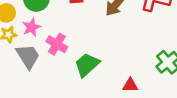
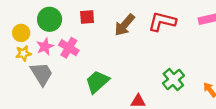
pink cross: (57, 44) -> (69, 48), moved

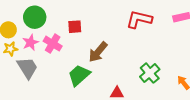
red square: (87, 17) -> (75, 27), moved
brown arrow: (125, 25) -> (98, 52), moved

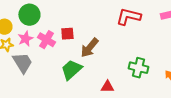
red square: (75, 27) -> (67, 34), moved
green cross: (150, 73) -> (138, 68), turned -36

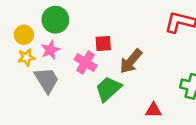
pink cross: (46, 40) -> (86, 62), moved

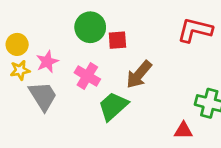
green circle: (55, 20) -> (90, 27), moved
red square: (103, 44) -> (117, 40), moved
red triangle: (154, 110) -> (183, 130), moved

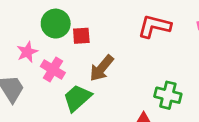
pink star: (47, 62) -> (27, 52), moved

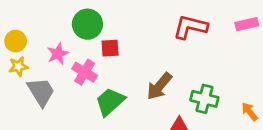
red square: (81, 36) -> (110, 48), moved
brown arrow: (102, 68) -> (159, 86), moved

